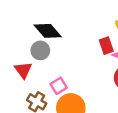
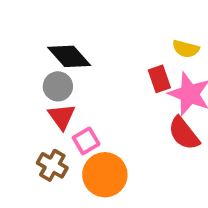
red triangle: (23, 70) -> (62, 116), moved

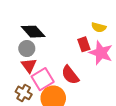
red semicircle: (184, 133) -> (70, 75), moved
pink square: (86, 141) -> (43, 79), size x1.5

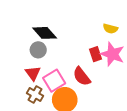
red rectangle: (84, 44) -> (96, 54), moved
red triangle: (29, 65) -> (33, 73), moved

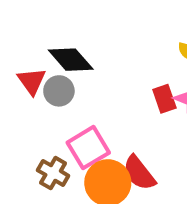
red triangle: (33, 73) -> (32, 81), moved
red semicircle: (82, 76) -> (139, 173), moved

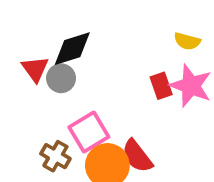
black diamond: (71, 60) -> (72, 49), turned -66

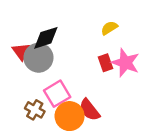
yellow semicircle: (187, 41) -> (109, 28), moved, turned 133
gray circle: (61, 78) -> (38, 58), size x1.5

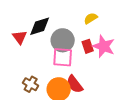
gray circle: (38, 58) -> (63, 40), moved
pink square: (57, 94) -> (63, 57), moved, turned 35

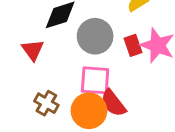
red triangle: (20, 37) -> (33, 50), moved
pink square: (63, 57) -> (95, 80), moved

